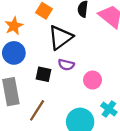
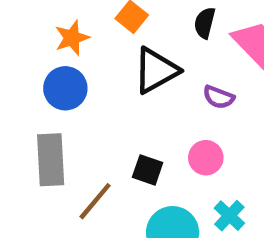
purple semicircle: (66, 65) -> (219, 97), moved
black square: (43, 74) -> (148, 170), moved

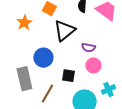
blue circle: (65, 88) -> (43, 58), moved
purple semicircle: (219, 97) -> (88, 48), moved
cyan cross: (229, 216) -> (109, 89), turned 32

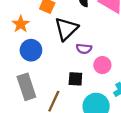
purple semicircle: (88, 48) -> (84, 49), moved
blue circle: (43, 58) -> (31, 50), moved

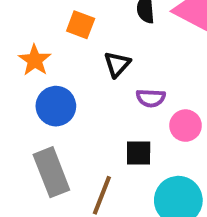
black triangle: (66, 29) -> (117, 64), size x0.6

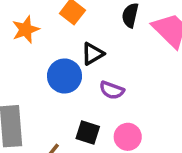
blue circle: (56, 106) -> (64, 76), moved
pink circle: (186, 126) -> (128, 137), moved

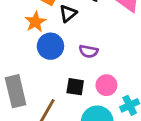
orange star: (26, 29) -> (35, 22), moved
black triangle: (93, 54) -> (68, 13), moved

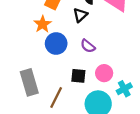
black triangle: (68, 13) -> (80, 15), moved
purple semicircle: (89, 51) -> (88, 46), turned 32

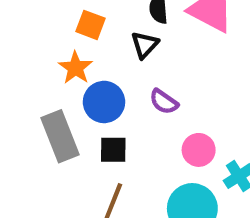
black square: (78, 76) -> (113, 150), moved
gray rectangle: (29, 82) -> (60, 136), moved

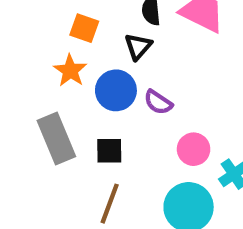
blue circle: (104, 102) -> (116, 90), moved

